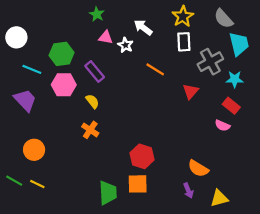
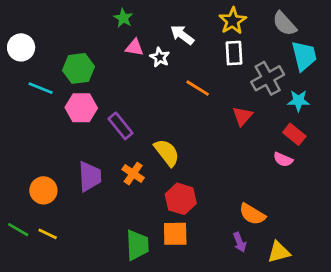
purple rectangle: (95, 72) -> (121, 126), moved
purple trapezoid: (25, 100) -> (90, 176), moved, turned 40
yellow semicircle: (92, 101) -> (167, 153), moved, size x1.5
orange cross: (90, 130) -> (133, 174), moved

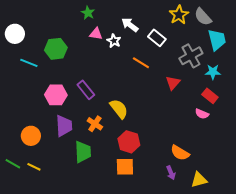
yellow star: (233, 21) -> (179, 15), moved
white rectangle: (234, 53) -> (157, 38), moved, turned -48
pink hexagon: (81, 108) -> (56, 95), moved
green trapezoid: (137, 245) -> (83, 152), moved

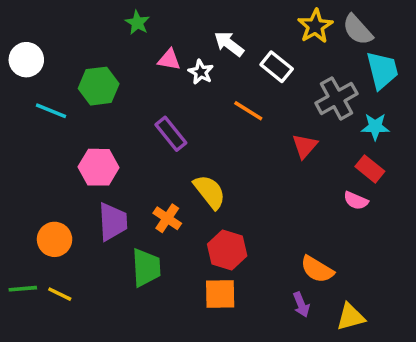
green star: (88, 13) -> (137, 23), moved
purple rectangle: (86, 90) -> (171, 134), moved
green line: (13, 164) -> (23, 289), turned -35

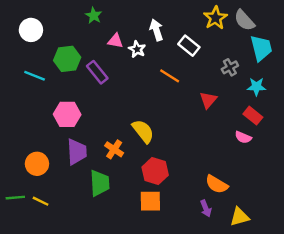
white arrow: (229, 44) -> (156, 30), turned 35
white circle: (26, 60) -> (31, 30), moved
gray cross: (336, 98) -> (230, 67), size x0.6
purple rectangle: (171, 134) -> (97, 72), moved

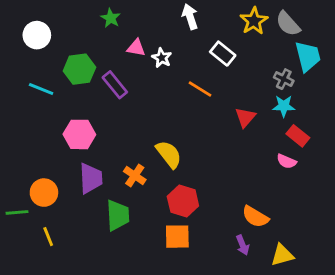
white arrow: (156, 30) -> (190, 17), moved
gray cross: (230, 67) -> (284, 79), moved, turned -35
cyan star: (256, 87) -> (284, 106), moved
green line: (15, 198) -> (17, 212), moved
yellow line: (41, 201) -> (48, 237), turned 42

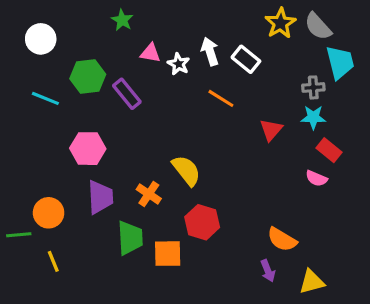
white arrow: (190, 17) -> (210, 51), moved
gray cross: (284, 79) -> (313, 87), turned -30
orange square: (177, 237) -> (168, 254), moved

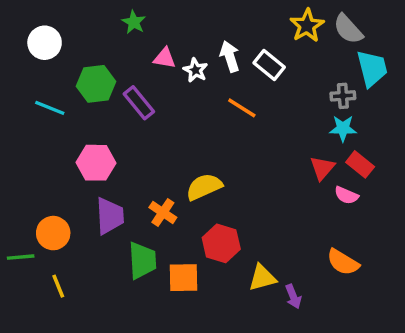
red triangle: (271, 130) -> (322, 168), moved
yellow semicircle: (186, 171) -> (204, 187), turned -76
orange semicircle: (282, 239) -> (343, 262), moved
yellow triangle: (312, 282) -> (262, 278), moved

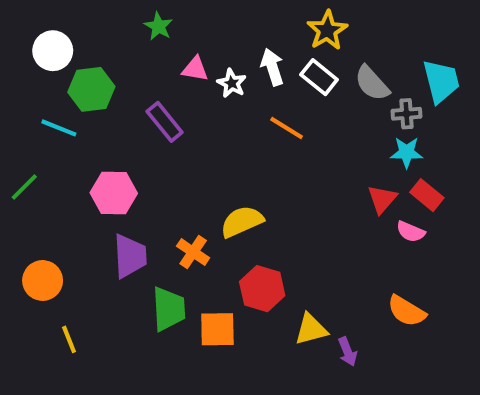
yellow star: (307, 26) -> (327, 30), moved
gray semicircle: (348, 29) -> (372, 83), moved
green hexagon: (96, 84) -> (91, 89), moved
orange circle: (53, 233) -> (43, 280), moved
green line: (21, 257) -> (24, 187), moved, turned -40

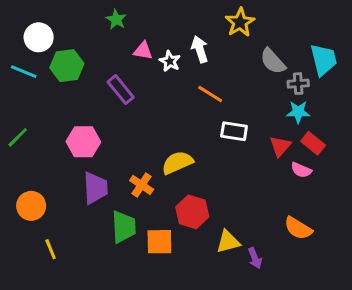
white rectangle: (319, 77) -> (234, 131), moved, turned -30
cyan line: (59, 128) -> (24, 72), moved

